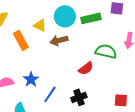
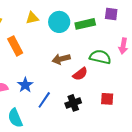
yellow triangle: (40, 25) -> (32, 18), moved, turned -40
brown arrow: (59, 40) -> (61, 59), moved
red square: (121, 100) -> (107, 99), moved

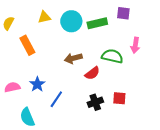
black cross: (73, 103) -> (95, 102), moved

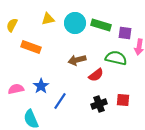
purple square: (123, 13) -> (125, 33), moved
green rectangle: (97, 23) -> (101, 25), turned 30
orange rectangle: (27, 45) -> (31, 47), turned -42

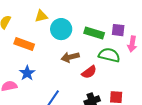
cyan circle: (75, 23) -> (61, 29), moved
green rectangle: (101, 25) -> (94, 33), moved
blue star: (41, 86) -> (27, 73), moved

